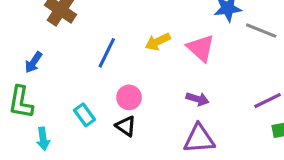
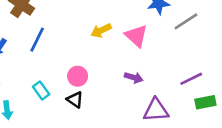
gray line: (261, 31) -> (186, 21), turned -55
blue line: (107, 53) -> (37, 40), moved
purple triangle: (199, 139) -> (156, 110), moved

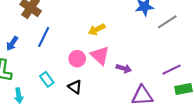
pink triangle: (136, 36) -> (100, 55), moved
pink circle: (78, 76) -> (77, 59), moved

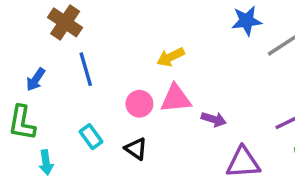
blue line: (44, 37) -> (86, 69), turned -42
pink triangle: (100, 55) -> (176, 99), turned -48

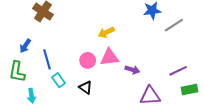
blue line: (86, 69) -> (47, 59), moved

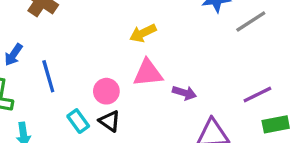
pink circle: (88, 60) -> (106, 91), moved
cyan rectangle: (59, 80) -> (78, 121), moved

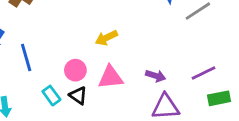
yellow arrow: (143, 33) -> (106, 38), moved
pink triangle: (148, 73) -> (111, 77), moved
purple arrow: (184, 93) -> (156, 76), moved

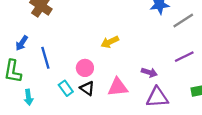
purple line: (203, 73) -> (184, 57), moved
pink triangle: (111, 77) -> (118, 87), moved

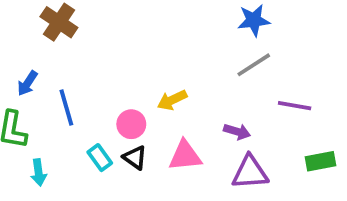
gray line: (183, 20) -> (254, 65), moved
yellow arrow: (110, 42) -> (172, 100), moved
purple line: (184, 57) -> (295, 106), turned 36

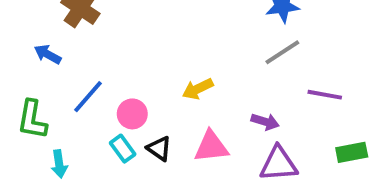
blue arrow: (27, 83) -> (48, 54), moved, turned 85
blue line: (66, 107) -> (88, 97), turned 57
pink circle: (131, 124) -> (132, 114), moved

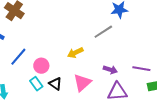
gray line: (282, 52) -> (103, 32), moved
purple line: (325, 95) -> (141, 69), moved
pink triangle: (211, 147) -> (82, 83), turned -36

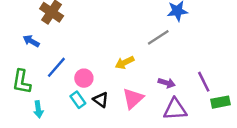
purple line: (141, 69) -> (204, 82), turned 54

